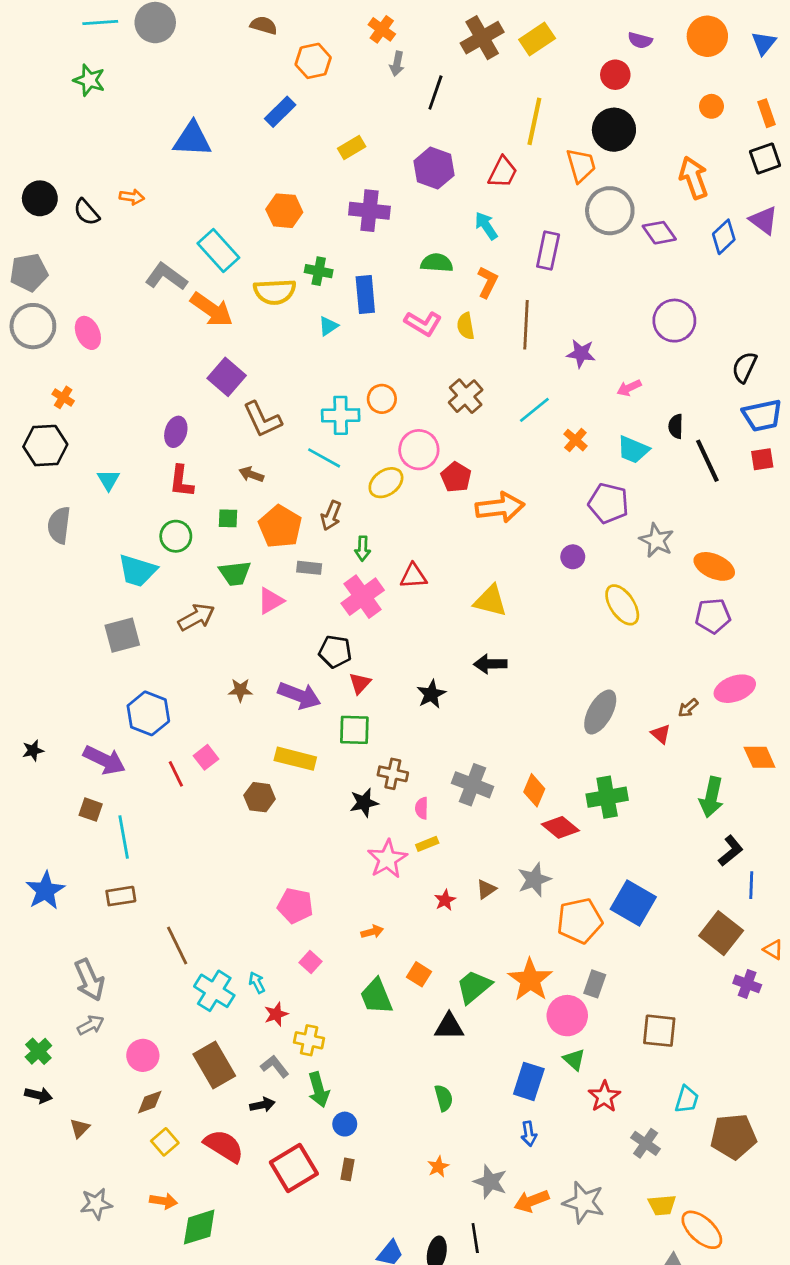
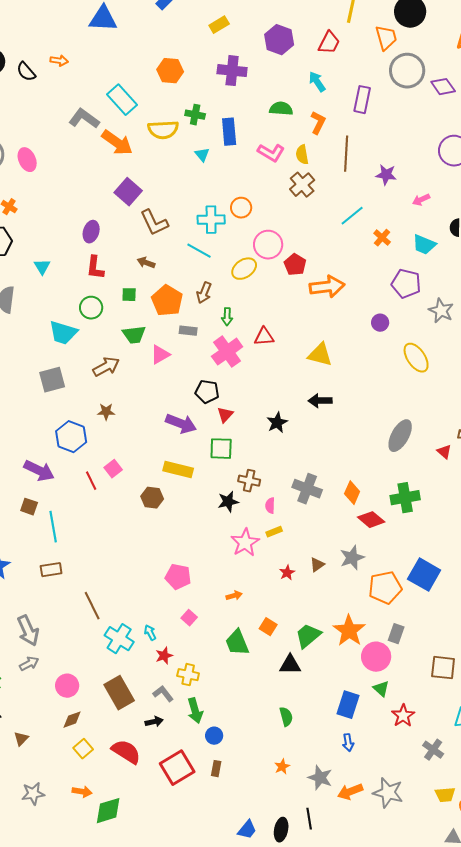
cyan triangle: (328, 326) -> (202, 155), turned -35
brown cross: (466, 396) -> (302, 185), moved
brown star: (240, 690) -> (106, 412), moved

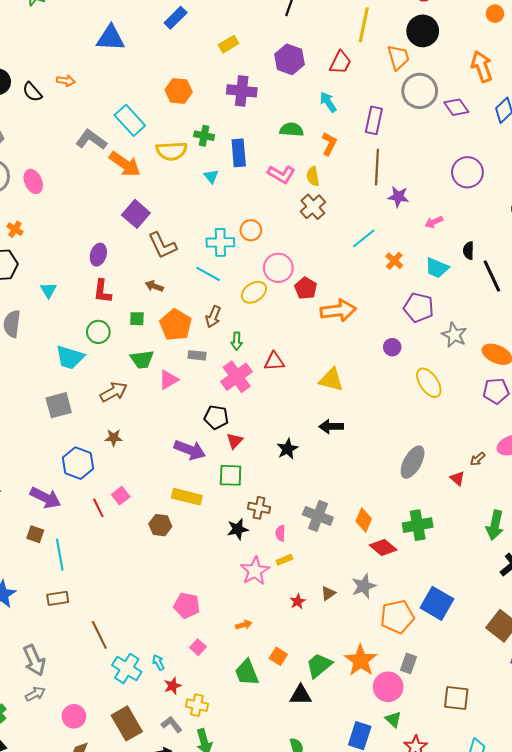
brown line: (346, 154) -> (377, 167), moved

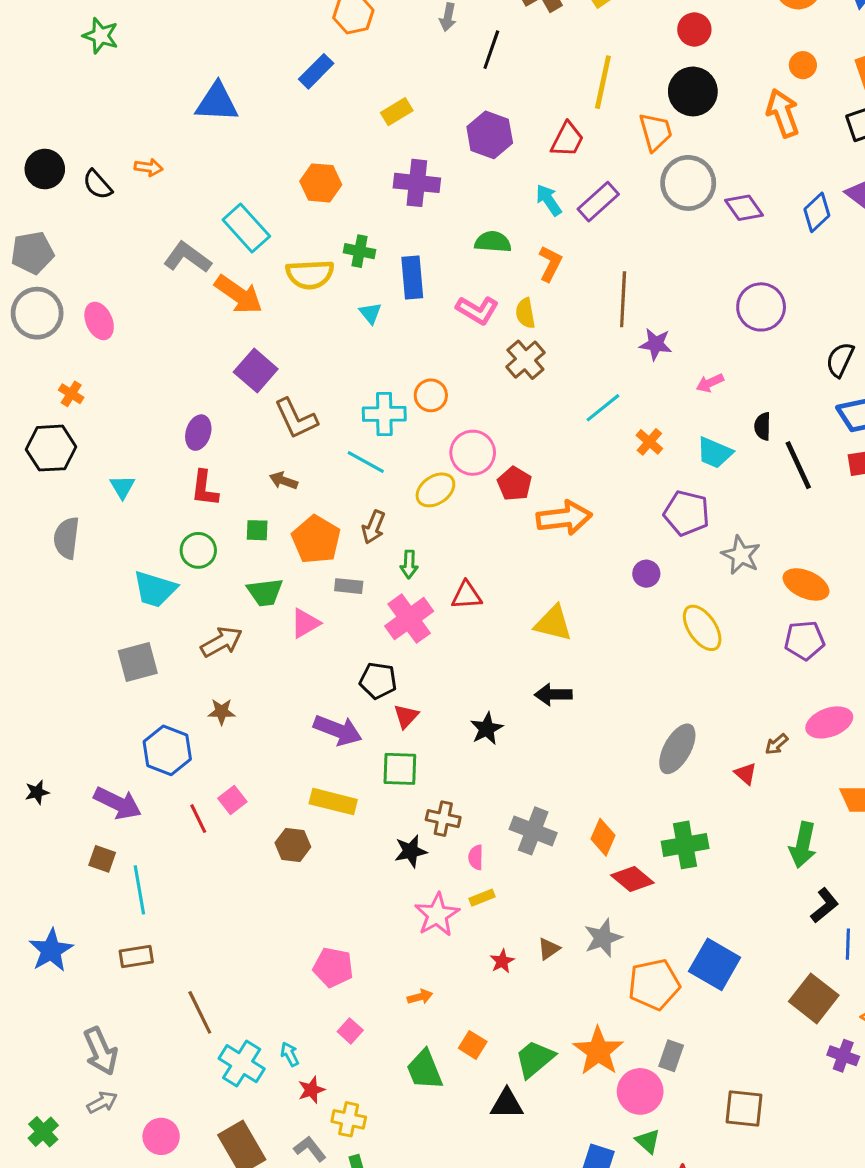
orange arrow: (482, 67) -> (783, 113), moved
purple rectangle: (374, 120) -> (598, 202), moved, turned 36

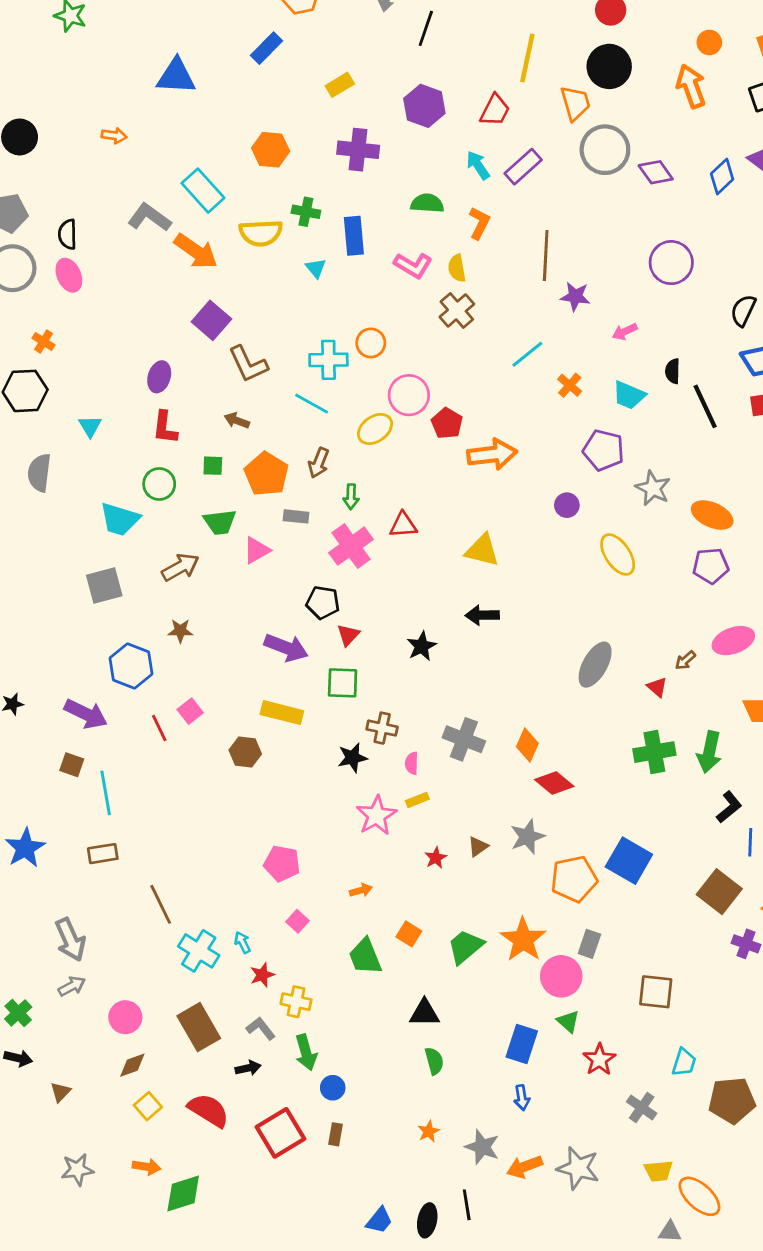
black semicircle: (98, 185) -> (68, 234), moved, turned 40
green cross: (685, 845) -> (654, 752), moved
black triangle: (507, 1104) -> (424, 1013), moved

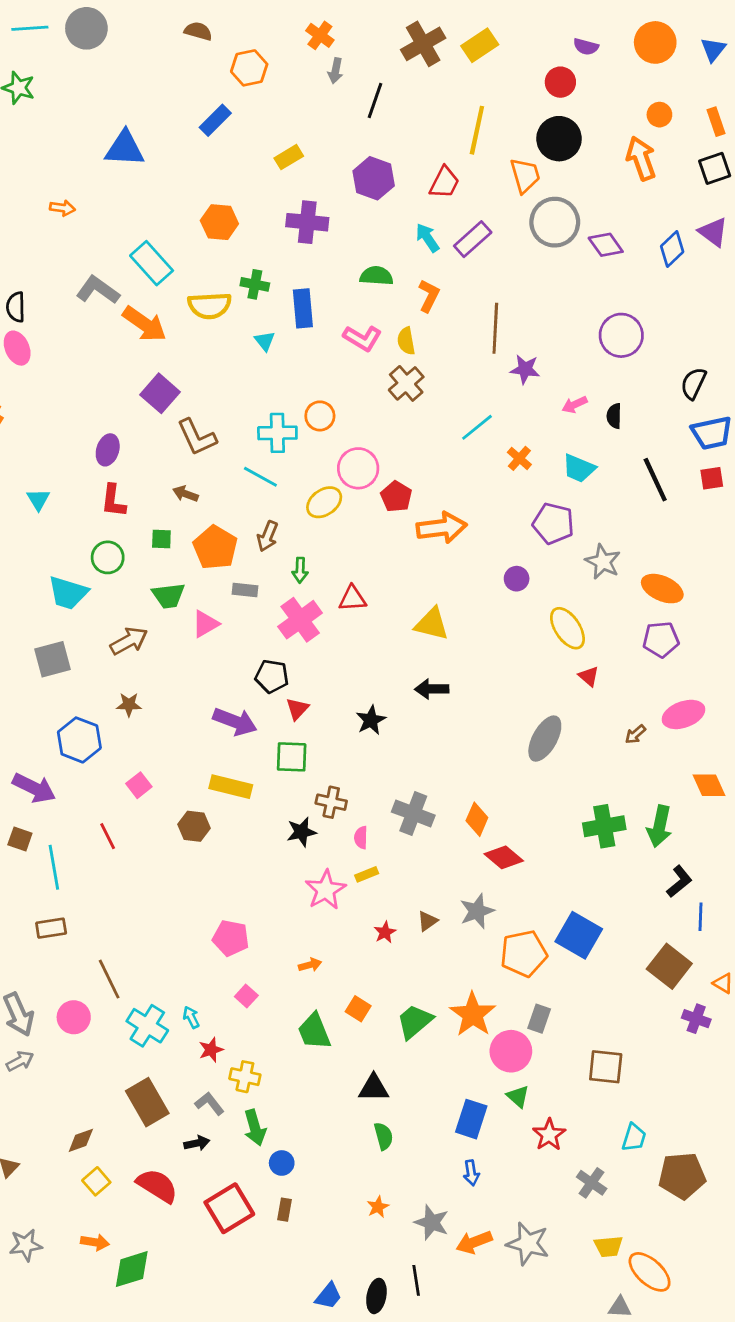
black semicircle: (673, 371) -> (614, 416), moved
red triangle: (657, 687) -> (589, 676), moved
red line: (159, 728) -> (108, 836), moved
pink circle: (125, 1017) -> (74, 1017), moved

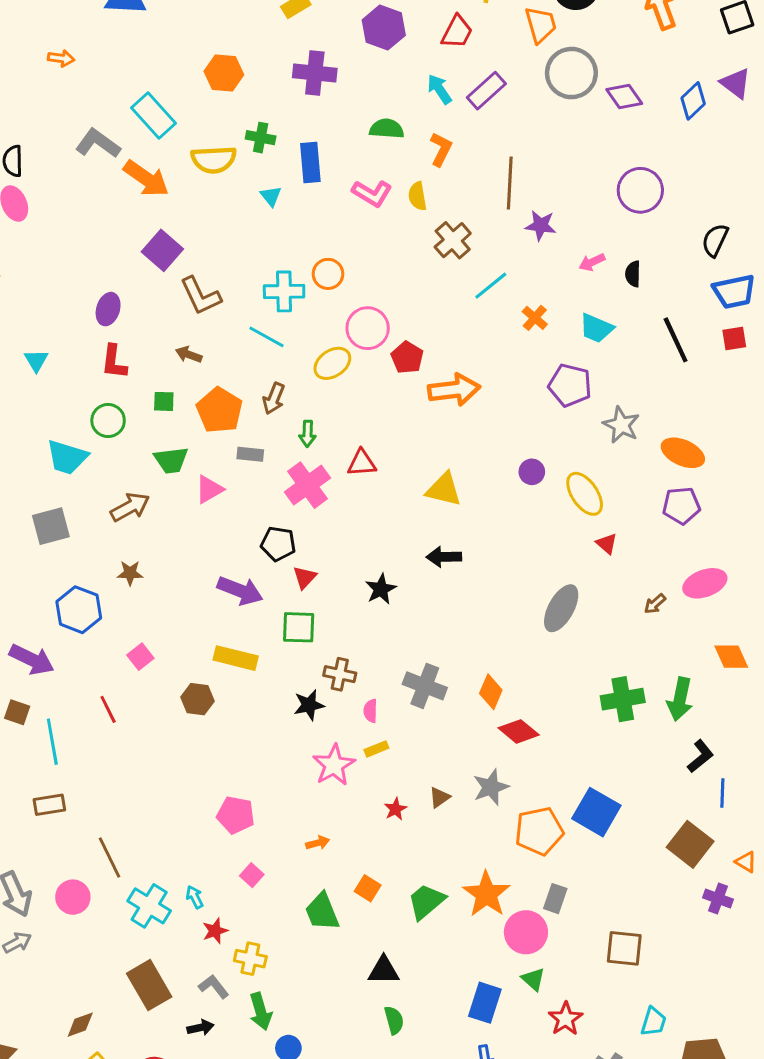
brown cross: (406, 383) -> (453, 240), moved
purple circle: (517, 579) -> (532, 472), moved

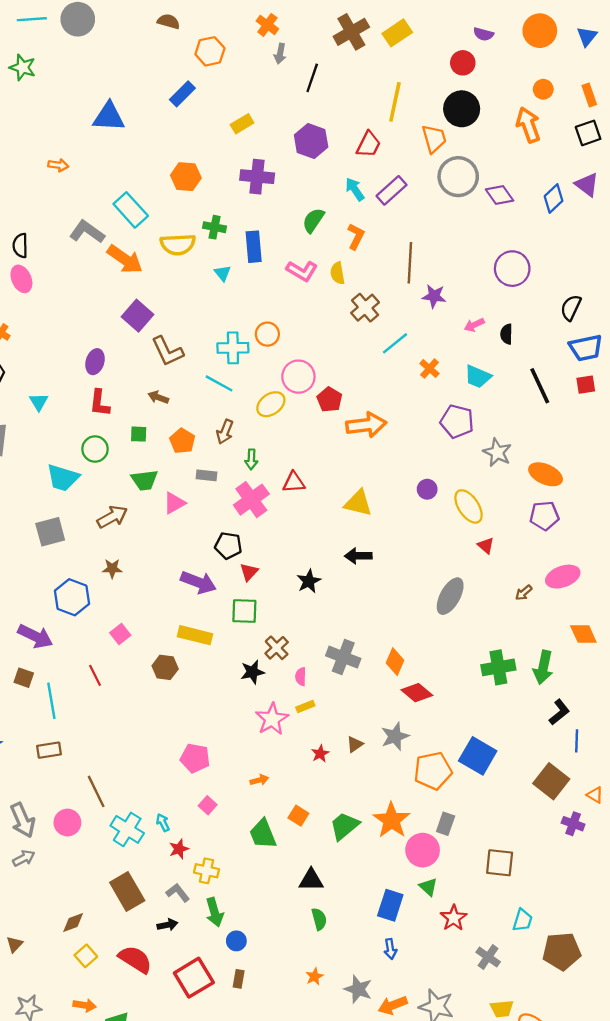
green semicircle: (387, 129) -> (313, 220), turned -60
orange pentagon: (220, 410) -> (182, 441), size x0.7
brown cross: (340, 674) -> (277, 648), turned 35

